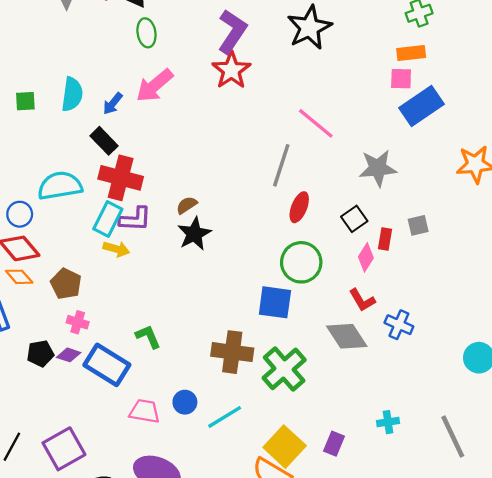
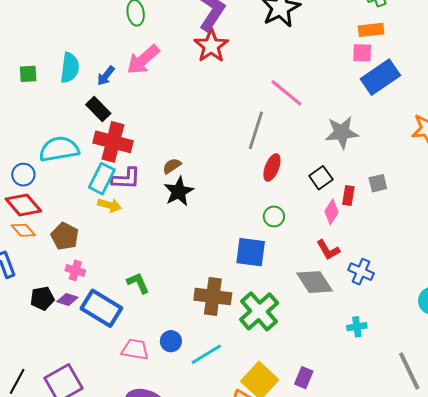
green circle: (301, 262) -> (274, 216), size x0.6
cyan cross: (388, 422) -> (357, 327), moved

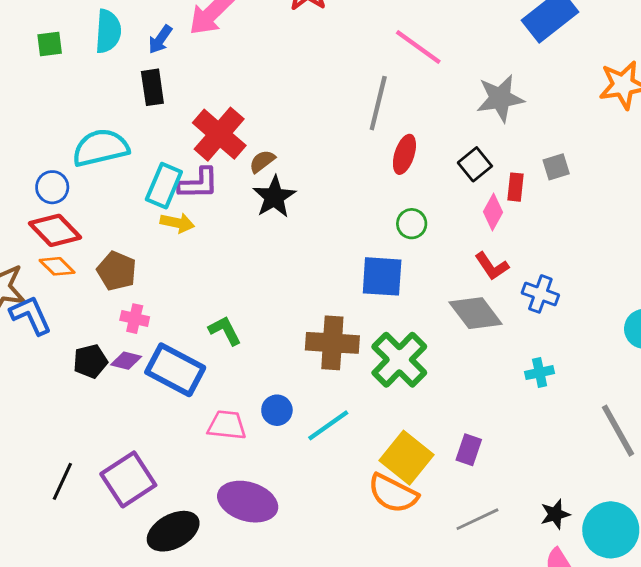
black rectangle: (98, 109) -> (152, 87), turned 40
red cross: (113, 142) -> (219, 134), moved, turned 30

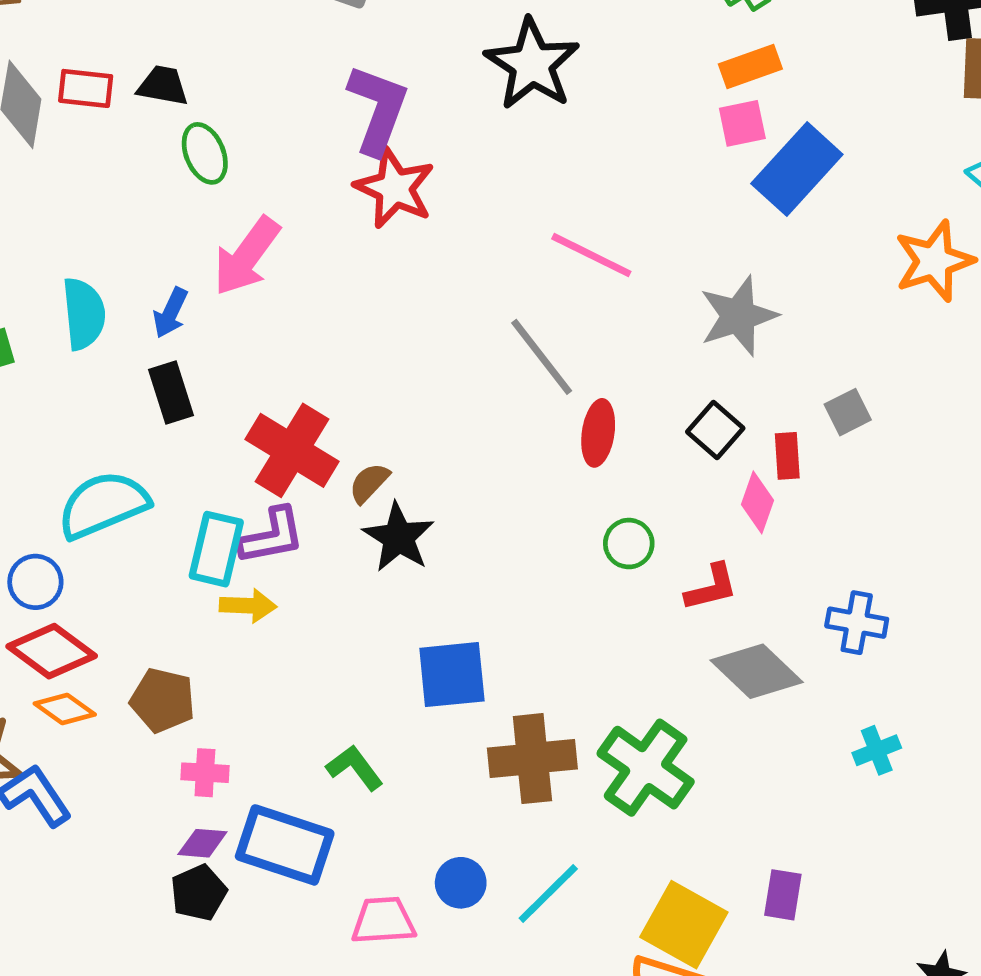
gray line: (378, 103) -> (542, 357), turned -42
red L-shape: (492, 266) -> (711, 587), moved, turned -60
blue square: (382, 276) -> (452, 675), moved
black pentagon: (90, 361) -> (199, 893), moved

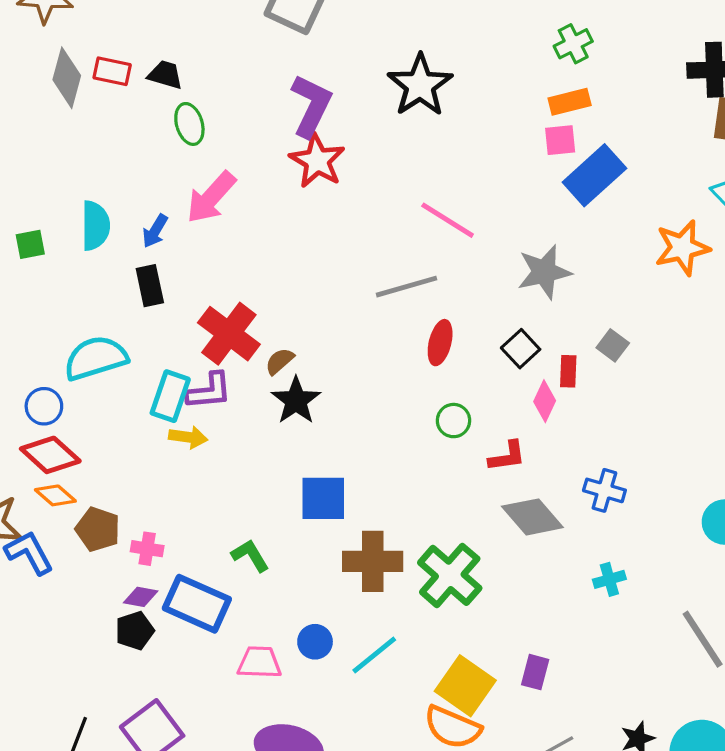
gray line: (542, 357) -> (407, 287), turned -74
gray square: (848, 412) -> (613, 345), turned -32
brown pentagon: (163, 700) -> (98, 529), moved

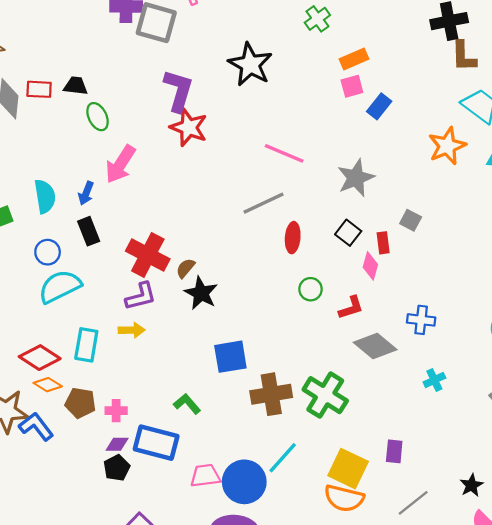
green cross: (573, 44) -> (317, 19), moved
blue rectangle: (594, 175) -> (379, 106), size x0.6
cyan rectangle: (170, 396) -> (86, 345), moved
blue circle: (44, 406) -> (48, 252), moved
blue circle: (315, 642) -> (244, 482), moved, size x1.8

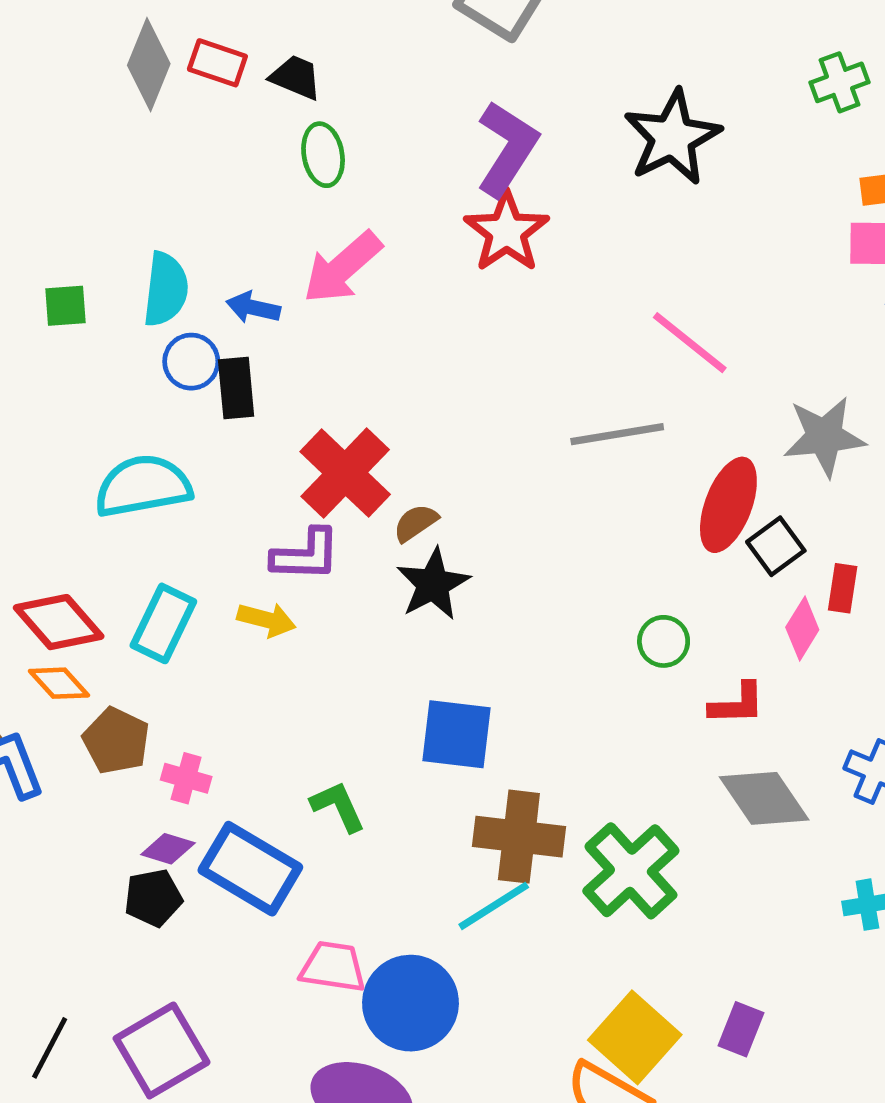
blue arrow: (86, 193) -> (253, 308), turned 65
red ellipse: (293, 238) -> (728, 505), moved, size x1.4
blue circle: (48, 252) -> (191, 362), moved
cyan line: (283, 458) -> (494, 906), moved

